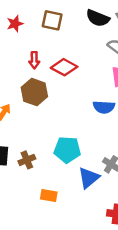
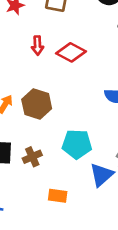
brown hexagon: (34, 92) -> (37, 104), moved

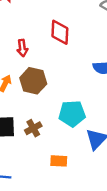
red arrow: (38, 45) -> (22, 48), moved
red diamond: (71, 52) -> (60, 32), turned 70

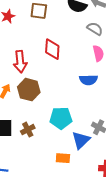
red arrow: (22, 48) -> (20, 62), size x1.5
orange rectangle: (59, 161) -> (63, 158), moved

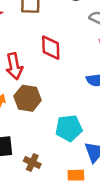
brown cross: (28, 130) -> (32, 163), moved, turned -32

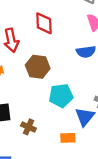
brown hexagon: (28, 98) -> (38, 67), moved

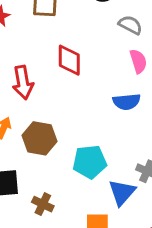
brown hexagon: (38, 67) -> (39, 138), moved

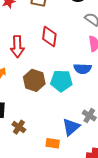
brown hexagon: (39, 138) -> (34, 80), moved
cyan pentagon: (90, 162) -> (61, 81), moved

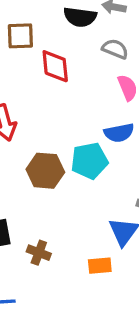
red diamond: (49, 36) -> (55, 66), moved

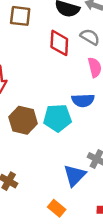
red diamond: (55, 66) -> (59, 43), moved
orange rectangle: (100, 266) -> (57, 208), moved, turned 36

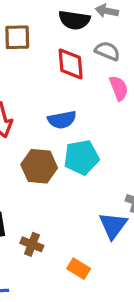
blue semicircle: (83, 100) -> (62, 120), moved
orange rectangle: (57, 208) -> (79, 269), moved

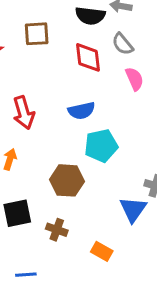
gray semicircle: (107, 51) -> (123, 44), turned -150
brown hexagon: (39, 166) -> (67, 180), moved

